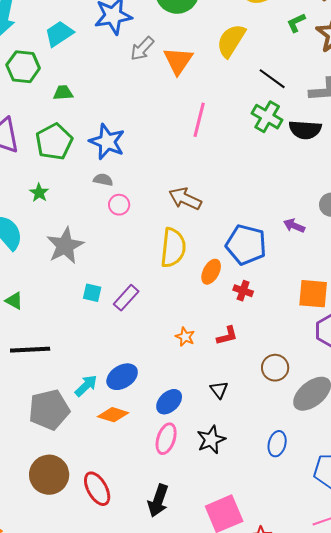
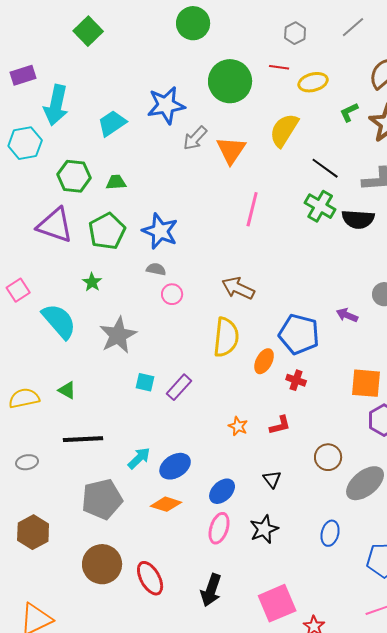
green hexagon: (23, 67) -> (74, 176), moved
cyan arrow: (86, 386) -> (139, 458), moved

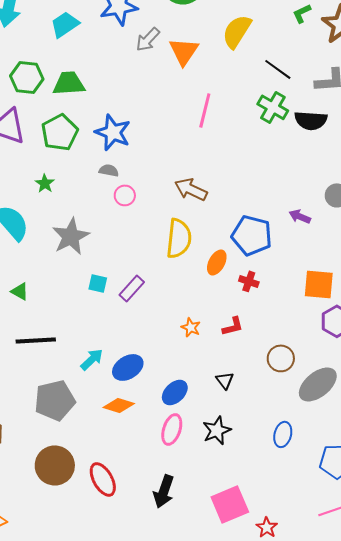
green trapezoid: (116, 182) -> (69, 83), size x1.6

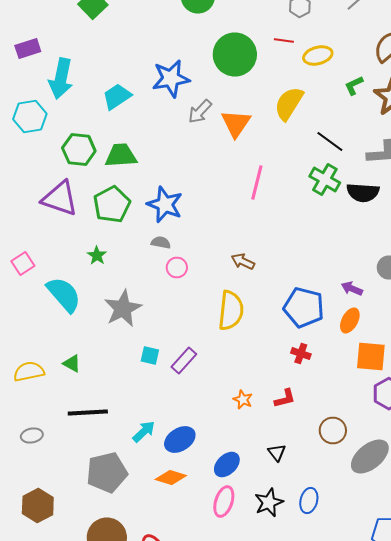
brown arrow: (191, 189) -> (243, 262), size x0.7
orange ellipse: (217, 262) -> (350, 320), moved
blue ellipse: (283, 434) -> (309, 500), moved

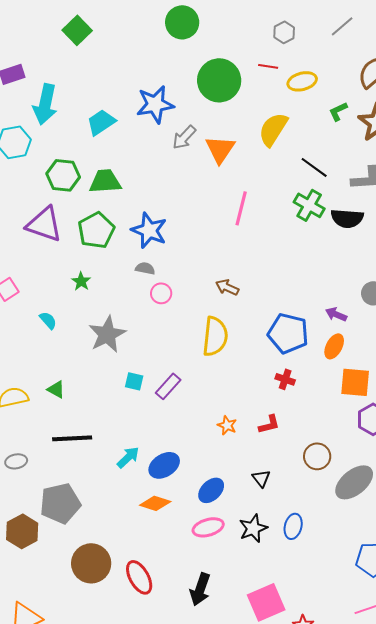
cyan semicircle: (64, 294) -> (48, 320), size x0.5
gray pentagon: (107, 472) -> (60, 503), moved
pink ellipse: (224, 502) -> (208, 527), turned 56

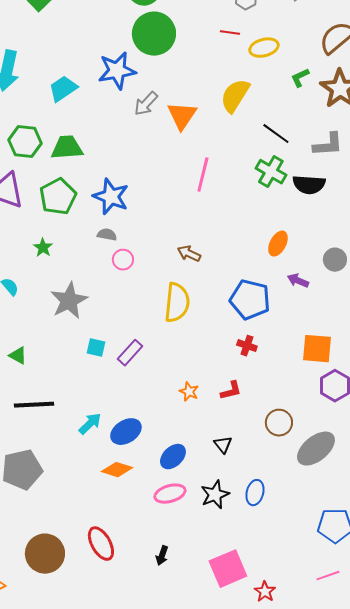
green circle: (219, 80) -> (154, 34), moved
orange ellipse: (334, 346) -> (278, 244), moved
brown circle: (91, 563) -> (45, 554), moved
black arrow: (200, 589) -> (162, 556), size x0.6

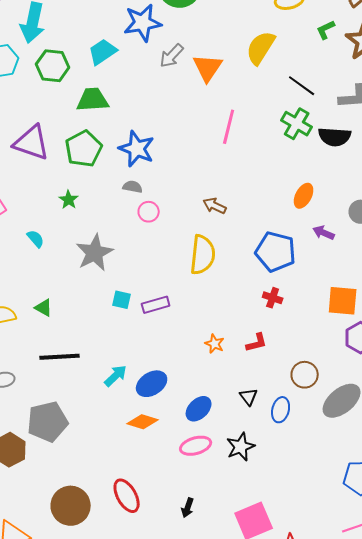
cyan trapezoid: (63, 89) -> (103, 52), moved
green hexagon: (25, 142) -> (53, 66), moved
purple rectangle: (130, 353) -> (156, 305), turned 32
blue ellipse: (255, 493) -> (281, 410), moved

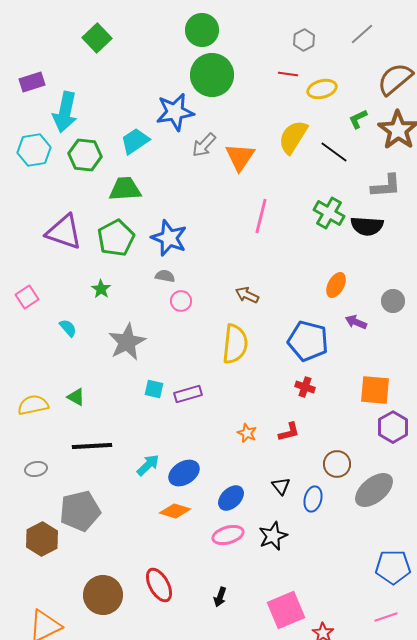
black line: (302, 86) -> (334, 152), moved

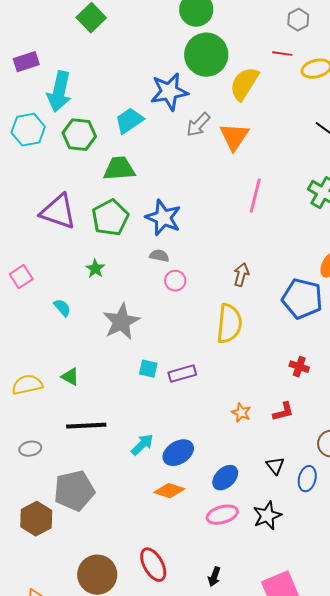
yellow semicircle: (293, 137) -> (244, 84), moved
brown arrow: (247, 295) -> (241, 275), turned 80
blue pentagon: (308, 341) -> (302, 299), moved

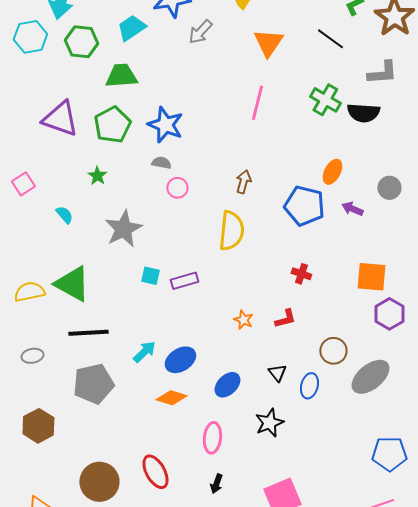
orange triangle: (234, 137) -> (268, 43), moved
green triangle: (70, 377) -> (72, 284), size x2.0
gray pentagon: (74, 491) -> (93, 384), moved
pink ellipse: (222, 515) -> (212, 438), moved, turned -68

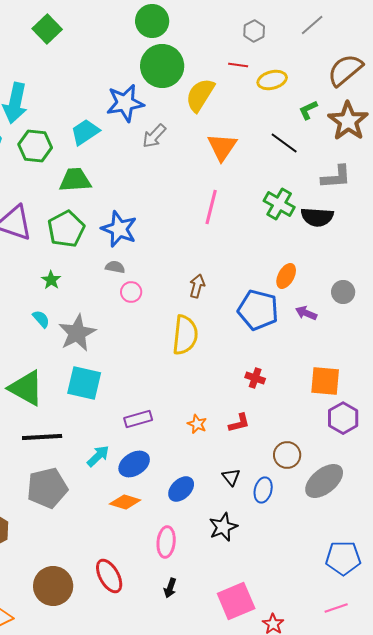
cyan semicircle: (64, 215) -> (41, 319), moved
cyan square: (150, 276) -> (84, 383), moved, size x1.8
purple rectangle: (184, 281) -> (138, 419), moved

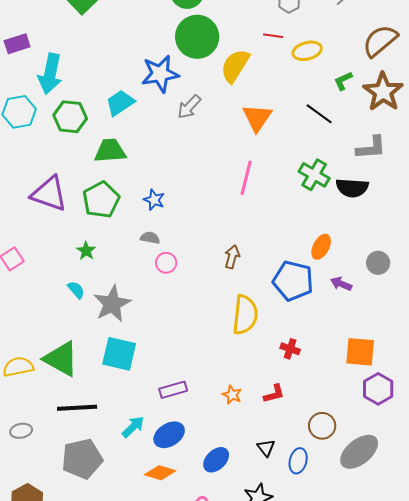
blue star: (119, 229) -> (154, 200), size x0.6
yellow semicircle: (185, 335) -> (245, 315), moved

